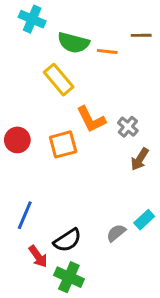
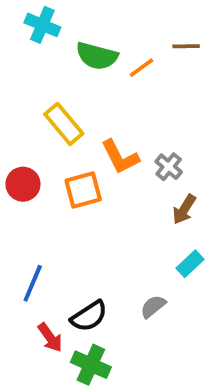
orange line: (107, 52) -> (141, 68), turned -42
yellow rectangle: (59, 80) -> (64, 124), moved
cyan rectangle: (144, 220) -> (190, 264), moved

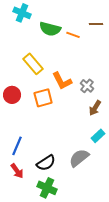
orange line: (141, 68) -> (73, 35), turned 56
gray semicircle: (153, 306) -> (79, 158), size x1.5
red arrow: (50, 338) -> (17, 171), moved

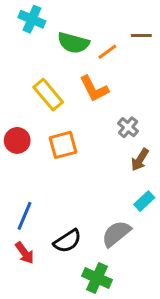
orange line: (73, 35) -> (107, 52), turned -56
orange L-shape: (62, 81) -> (94, 89), moved
green cross: (47, 188) -> (97, 278), moved

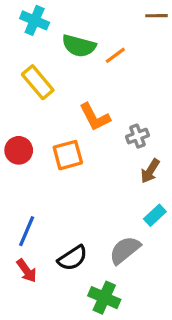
brown line: (141, 35) -> (156, 16), moved
orange L-shape: (94, 89) -> (95, 117), moved
yellow rectangle: (48, 95) -> (38, 82), moved
gray cross: (128, 127) -> (137, 136), turned 30

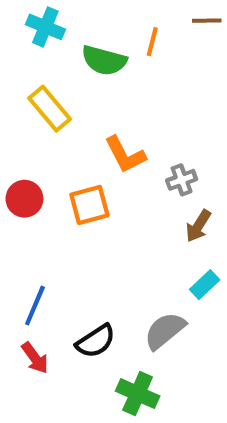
orange line: (115, 55) -> (152, 42), moved, turned -40

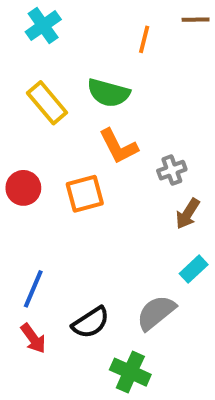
cyan cross: (45, 27) -> (43, 26), turned 32
green semicircle: (104, 60) -> (108, 93), moved

